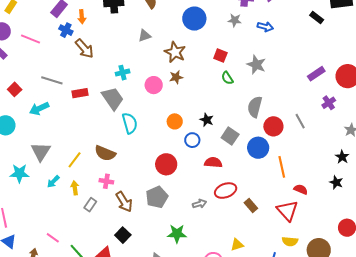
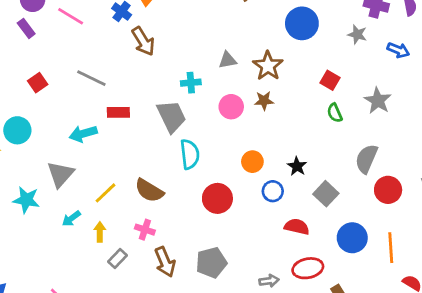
gray triangle: (145, 36) -> (228, 60), moved
red rectangle: (80, 93) -> (118, 112), moved
cyan arrow: (39, 109) -> (83, 134), moved
blue circle: (258, 148) -> (352, 238), moved
red circle: (166, 164) -> (217, 198), moved

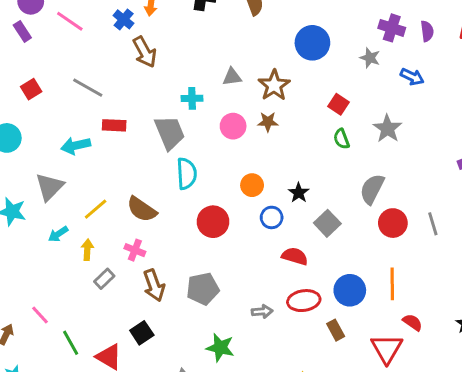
blue circle: (352, 238) -> (350, 290), moved

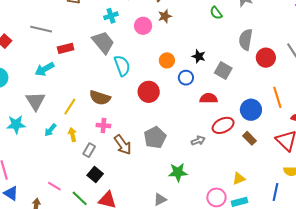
black square: (142, 333) -> (95, 175), moved

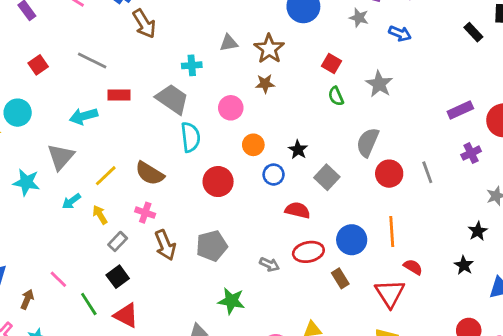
pink circle: (143, 26) -> (231, 108), moved
gray trapezoid: (103, 42) -> (172, 99), turned -30
yellow arrow: (72, 135) -> (100, 215), turned -32
gray arrow: (198, 141) -> (269, 264), turned 32

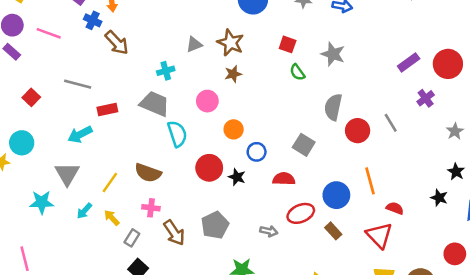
black star: (298, 150) -> (237, 177), moved
black star: (478, 231) -> (456, 172), moved

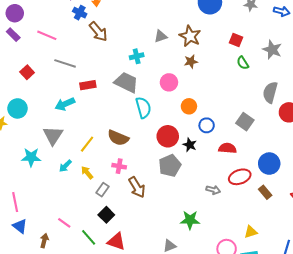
pink line: (49, 33) -> (47, 35), moved
gray pentagon: (215, 225) -> (170, 166), moved

